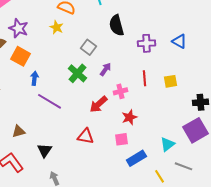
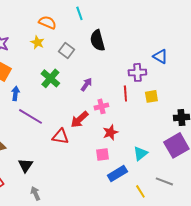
purple cross: (146, 43) -> (137, 72), moved
gray square: (88, 47) -> (66, 50), moved
green cross: (77, 73) -> (50, 78), moved
red triangle: (85, 136) -> (60, 136), moved
cyan triangle: (167, 144) -> (140, 153), moved

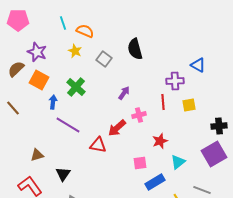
cyan line: (79, 13) -> (63, 23), moved
green cross: (50, 78) -> (76, 87), moved
red star: (110, 132) -> (160, 141), moved

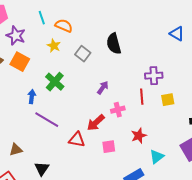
purple star: (37, 52) -> (16, 36), moved
blue triangle: (198, 65) -> (177, 34), moved
orange square: (39, 80) -> (20, 62), moved
pink square: (140, 163) -> (109, 147), moved

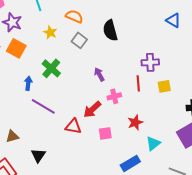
orange semicircle: (64, 26) -> (74, 16), moved
purple arrow: (103, 88) -> (99, 74), turned -64

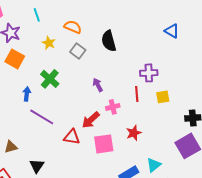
pink square: (105, 133) -> (104, 144), size x1.5
cyan triangle: (153, 143) -> (154, 165), moved

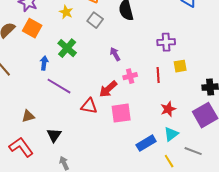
red line: (137, 94) -> (158, 75), moved
red star: (134, 133) -> (168, 109), moved

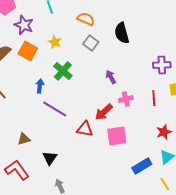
yellow star: (66, 12) -> (55, 42), moved

